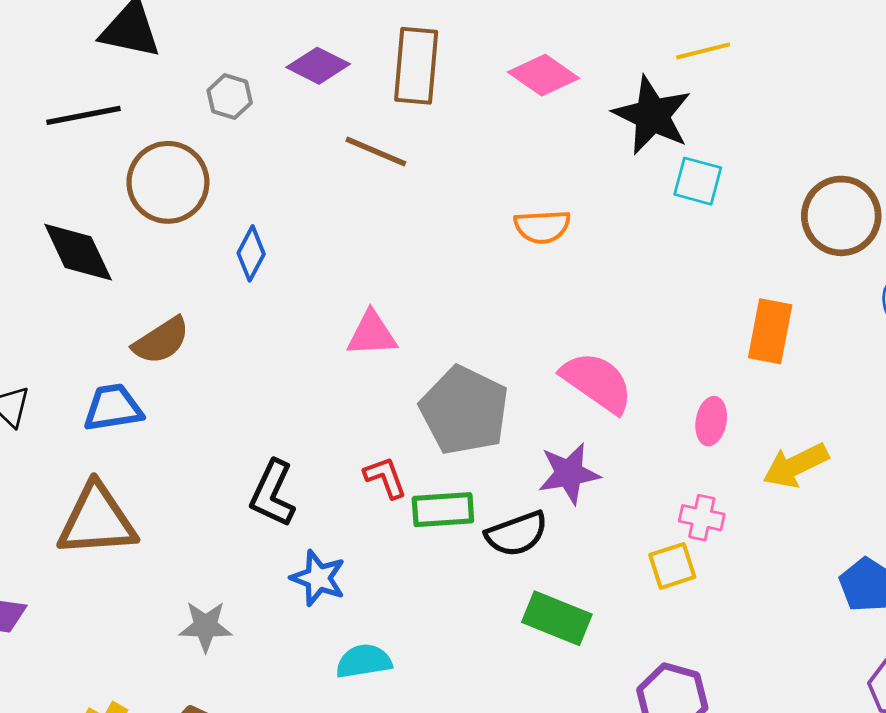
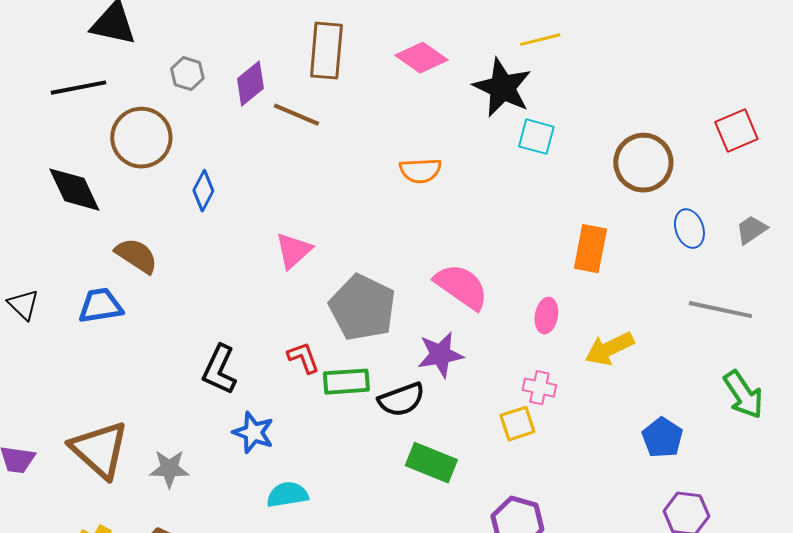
purple diamond: (318, 66) -> (250, 84), moved, turned -66
pink triangle: (372, 334) -> (293, 251), turned -39
brown semicircle: (161, 341) -> (136, 256), turned -114
brown triangle: (97, 520) -> (99, 450), moved, turned 46

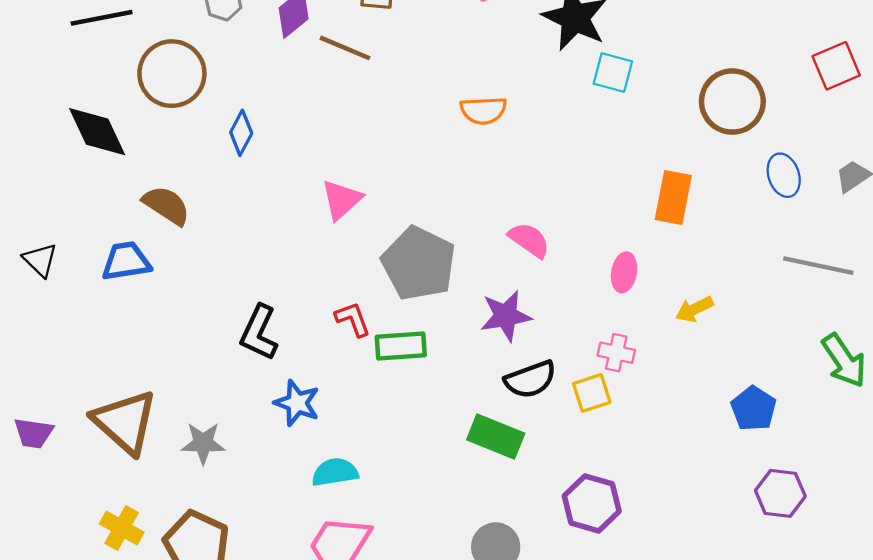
pink semicircle: (461, 287) -> (529, 240), size x0.7
yellow arrow: (609, 349) -> (694, 309), size x0.7
black semicircle: (401, 400) -> (530, 380), moved

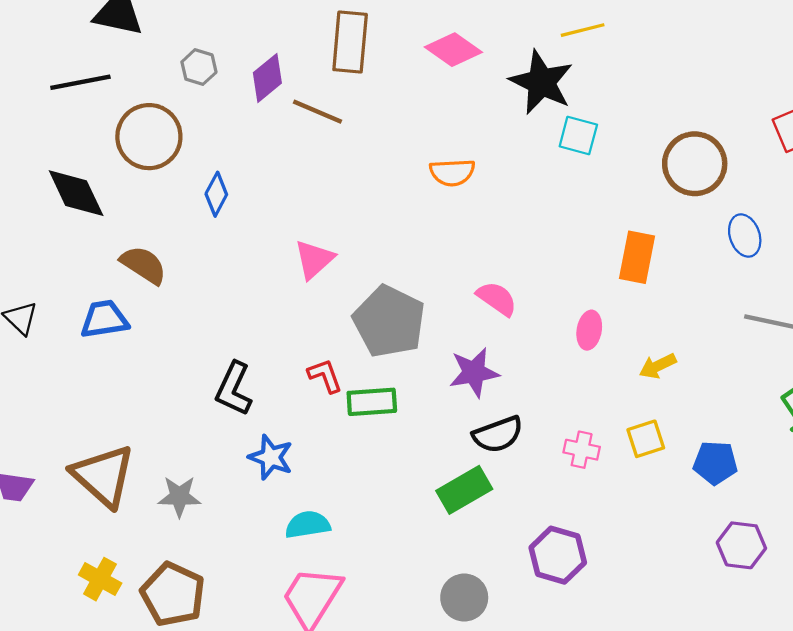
pink cross: (616, 353) -> (582, 450), moved
yellow square: (592, 393) -> (646, 439), moved
blue pentagon: (754, 409) -> (715, 463), turned -30
green rectangle: (496, 436) -> (464, 490), turned -52

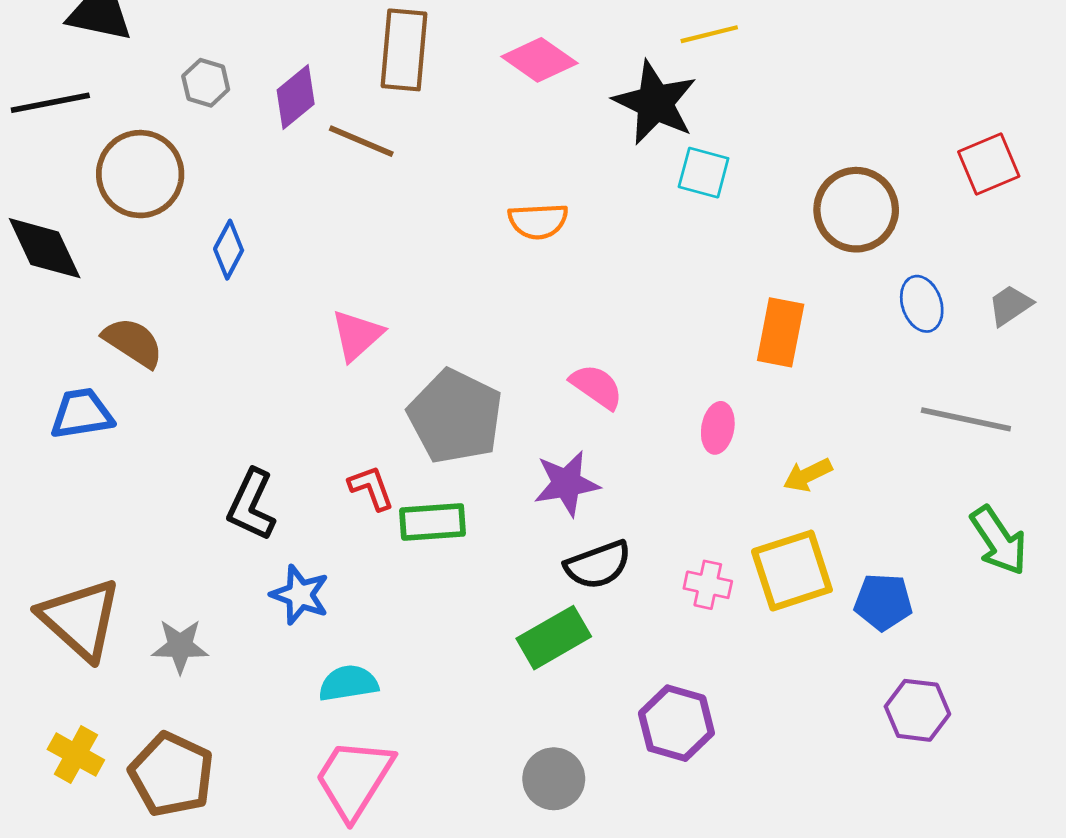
yellow square: (646, 439) -> (792, 571), size x1.6

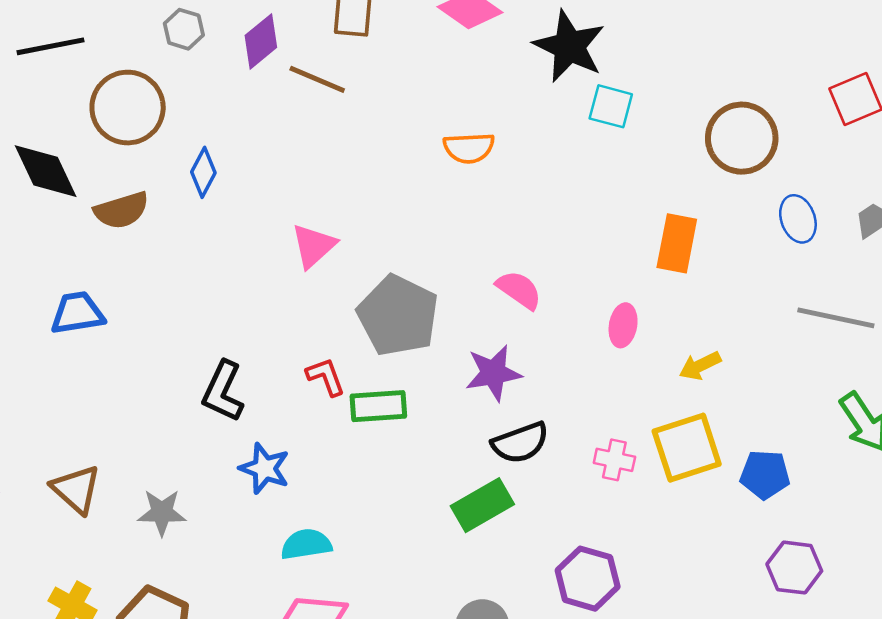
brown semicircle: (133, 342) -> (121, 210), moved, turned 130
brown triangle: (80, 619) -> (76, 489), size x0.7

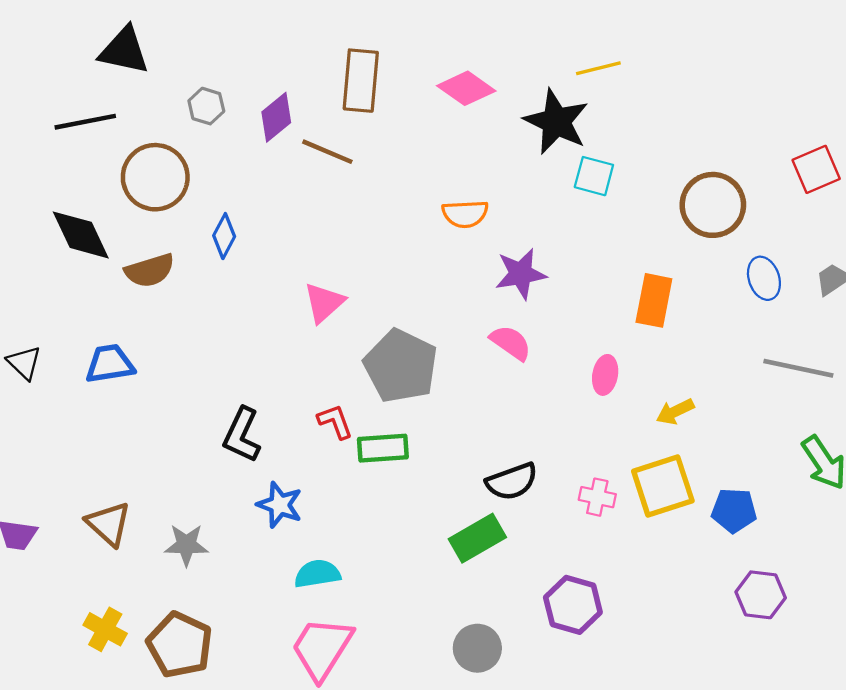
purple star: (493, 373) -> (521, 274), moved

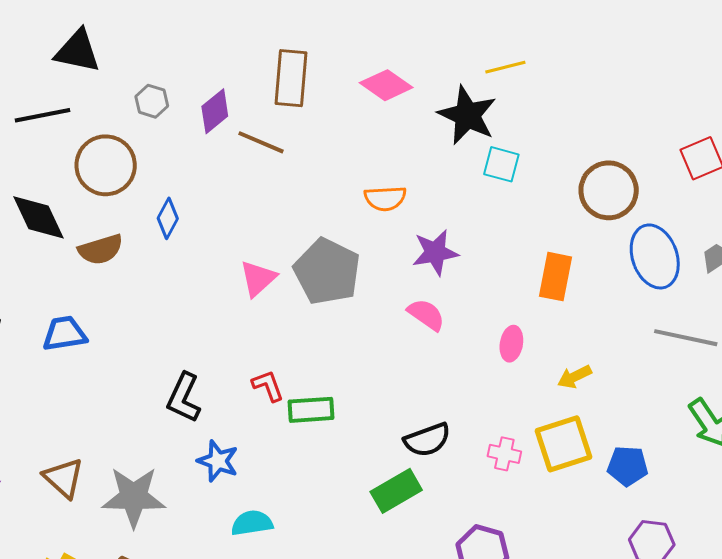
blue ellipse: (764, 278) -> (655, 256), size x1.6
gray pentagon: (401, 366) -> (327, 272), moved
gray star: (186, 545) -> (134, 497), size x1.6

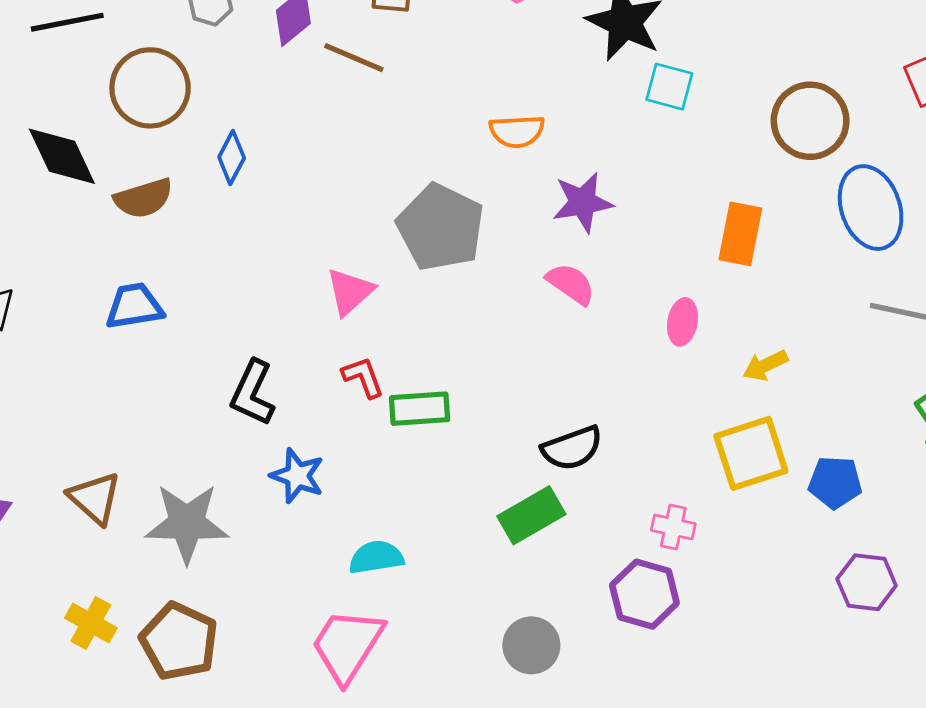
pink triangle: (258, 279) -> (350, 292), moved
blue trapezoid: (65, 334) -> (134, 306), moved
pink cross: (504, 454) -> (673, 527), moved
cyan semicircle: (252, 523) -> (376, 557), moved

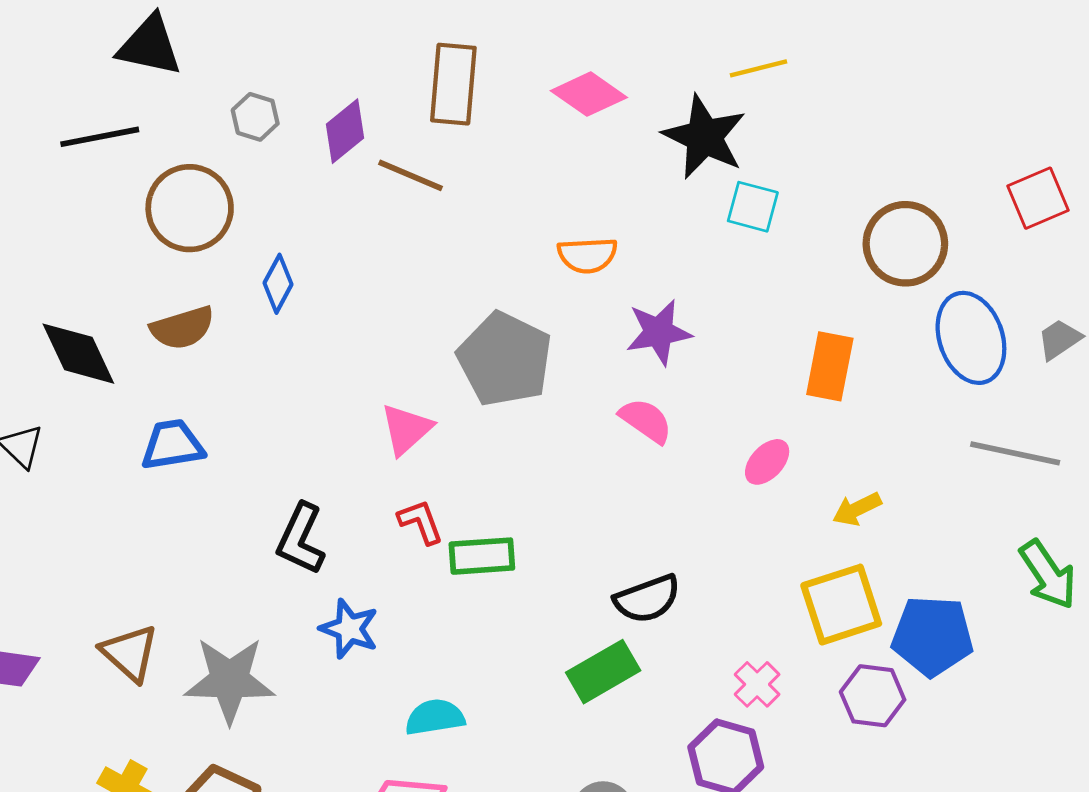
black diamond: (62, 156) -> (78, 354), moved
pink ellipse: (683, 322) -> (767, 462), turned 33
blue pentagon: (835, 482) -> (932, 636), size x1.4
pink cross: (673, 527) -> (757, 684), turned 33
purple hexagon: (867, 582) -> (873, 696), moved

